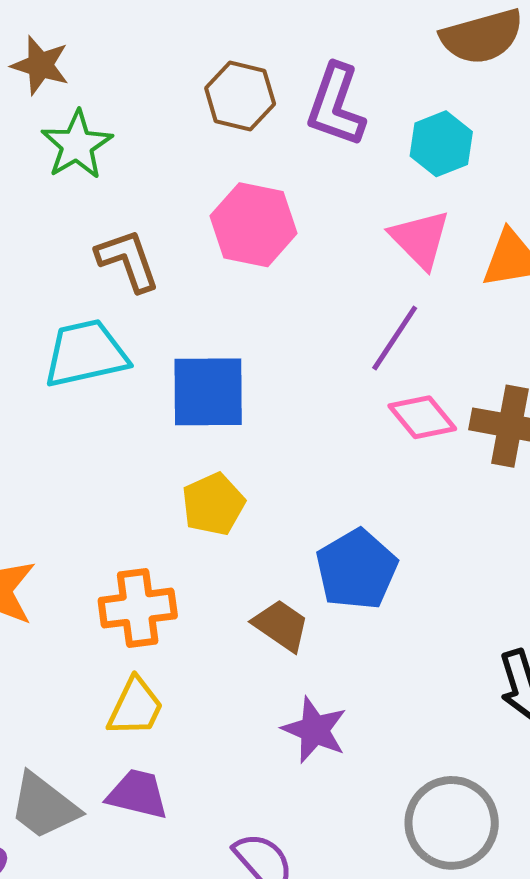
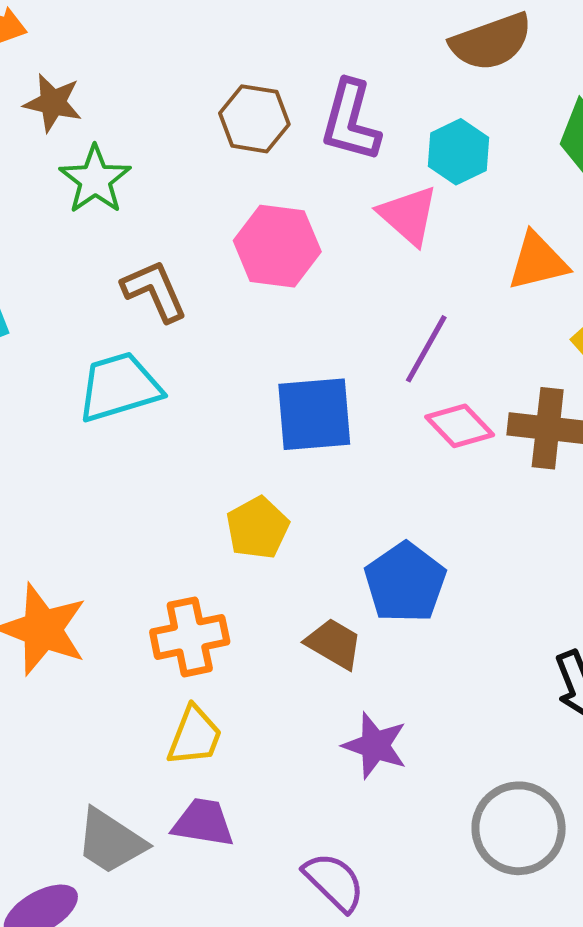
pink triangle: (420, 239) -> (408, 215), moved
blue square: (208, 392) -> (314, 414), moved

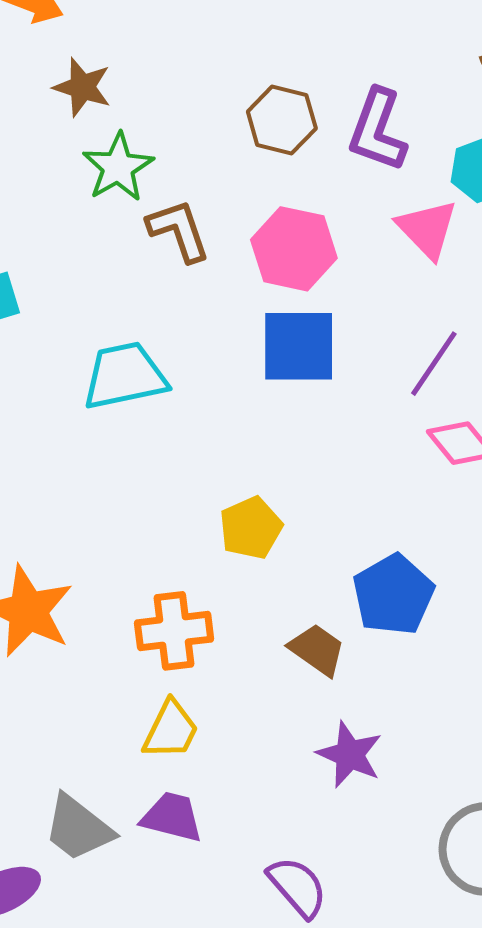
brown L-shape: (154, 291) -> (179, 231), moved
blue square: (314, 414) -> (299, 346), moved

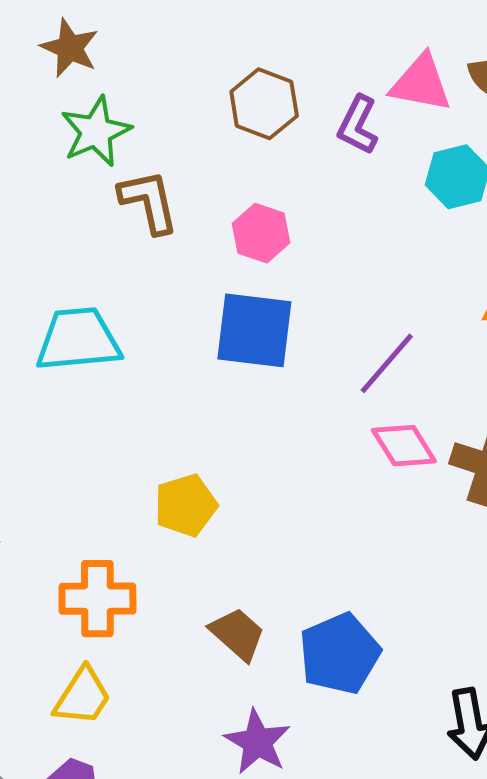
purple L-shape: (377, 130) -> (358, 125), size x0.7
pink triangle: (427, 229) -> (421, 83), moved, turned -42
pink hexagon: (294, 249) -> (261, 233), size x0.7
blue pentagon: (393, 595) -> (340, 654), moved

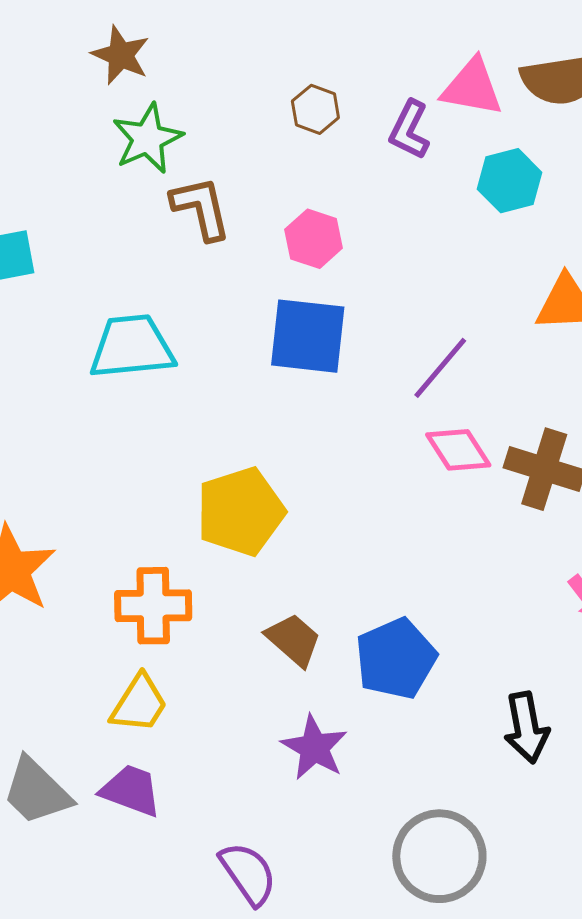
brown hexagon: (264, 104) -> (315, 109), size x0.7
yellow pentagon: (186, 505) -> (240, 512), size x1.4

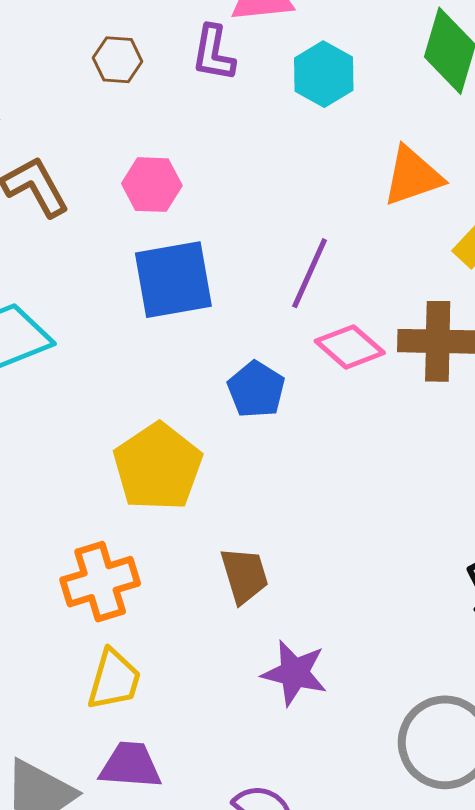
brown trapezoid: (293, 640) -> (244, 575), turned 48
blue pentagon: (396, 659) -> (256, 389), moved, size x0.7

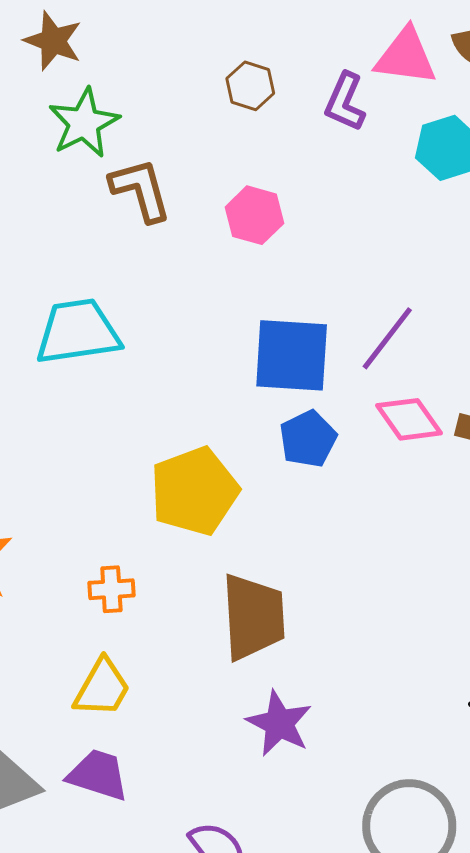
blue square: (173, 280) -> (292, 355), moved
brown trapezoid: (244, 575) -> (253, 617), size x1.5
orange cross: (100, 582) -> (111, 589), size x0.6

